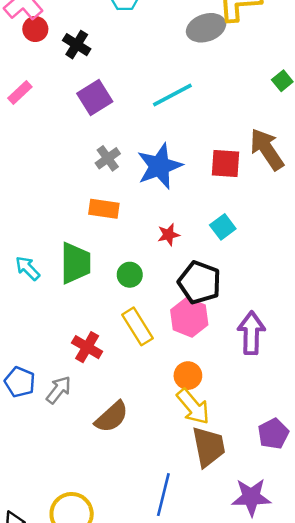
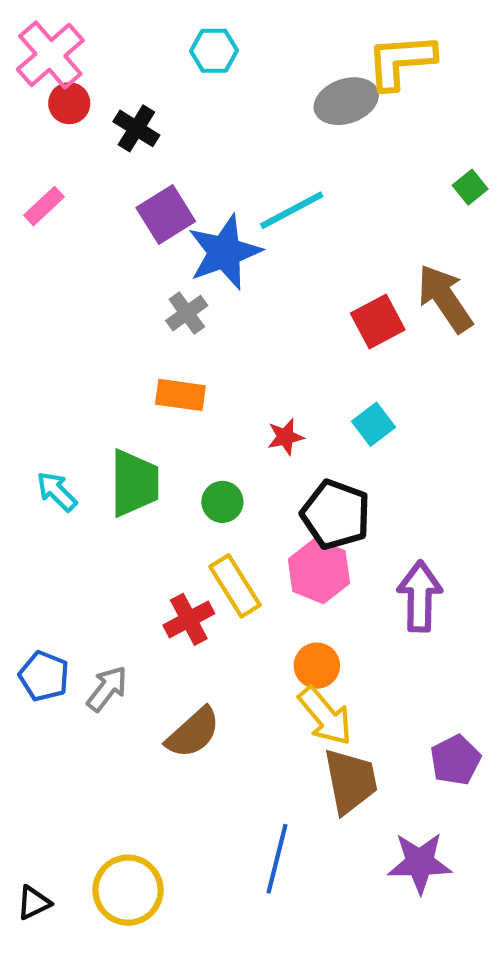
red square: (225, 164) -> (378, 321), turned -32
blue star: (159, 166) -> (225, 252), moved
red cross: (87, 347) -> (189, 619), moved, turned 32

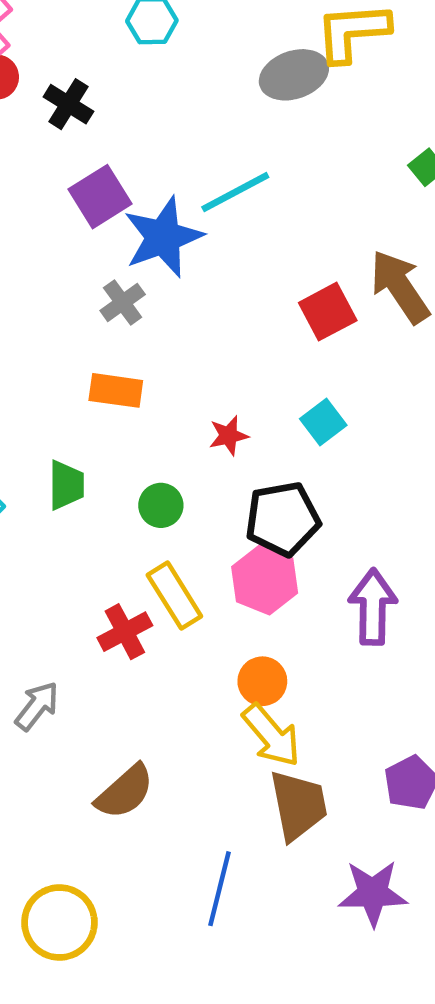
green trapezoid: (134, 483) -> (66, 485), size x0.7
black pentagon: (336, 514) -> (283, 519), turned -30
brown semicircle: (193, 733) -> (125, 792), moved

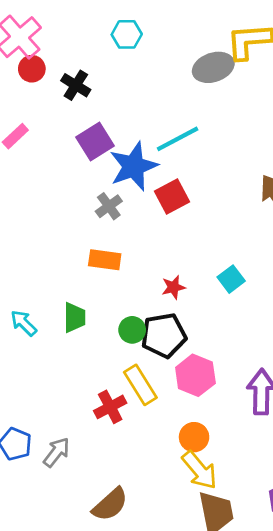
red square: (328, 312) -> (172, 197), moved
black pentagon: (283, 519) -> (164, 335), moved

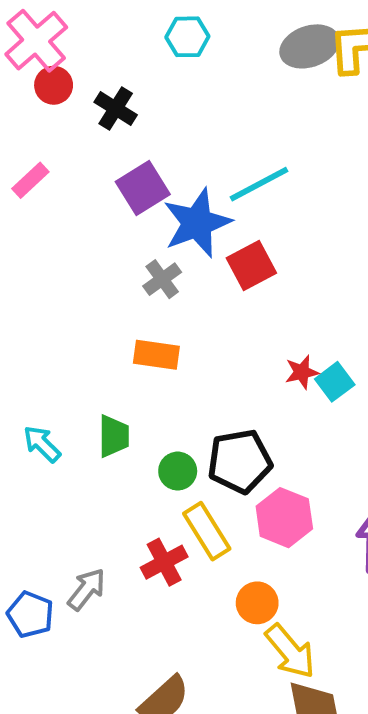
gray ellipse: (213, 67) -> (309, 46), moved
red star: (173, 287) -> (302, 372), moved
green circle: (132, 330) -> (178, 471), moved
orange circle: (194, 437) -> (257, 603), moved
gray arrow: (57, 452) -> (87, 589), moved

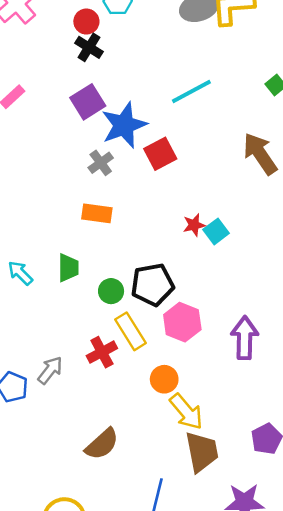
red circle: (54, 85) -> (86, 22), moved
black cross: (116, 109) -> (89, 47), moved
cyan line: (259, 184) -> (191, 92), moved

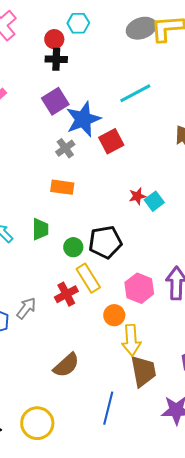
black cross: (89, 47) -> (56, 59), turned -30
pink hexagon: (182, 322) -> (139, 288), moved
yellow arrow: (186, 412) -> (131, 340), turned 36

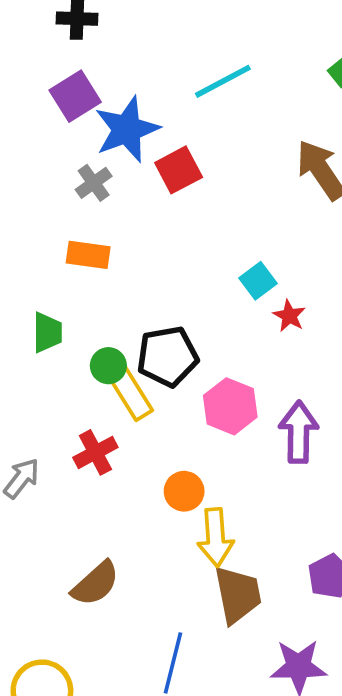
red star: (137, 196) -> (289, 316), moved, turned -30
yellow rectangle: (88, 278) -> (131, 393), moved
pink hexagon: (139, 288) -> (230, 406), moved

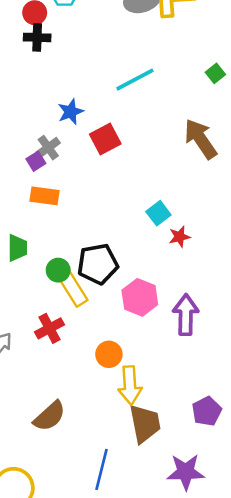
purple square: (75, 96) -> (36, 161), moved, size x0.6
blue star: (127, 129) -> (71, 112), size x0.6
red star: (289, 316) -> (179, 237), turned 30

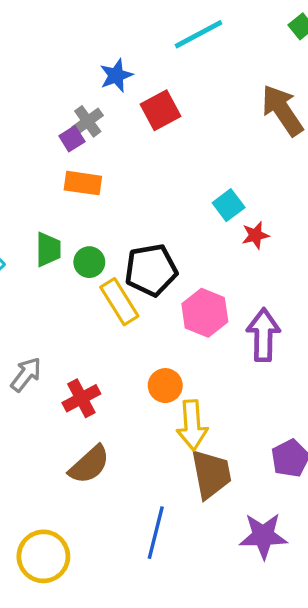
green circle: (58, 270) -> (89, 262), moved
red cross: (50, 328) -> (81, 398), moved

